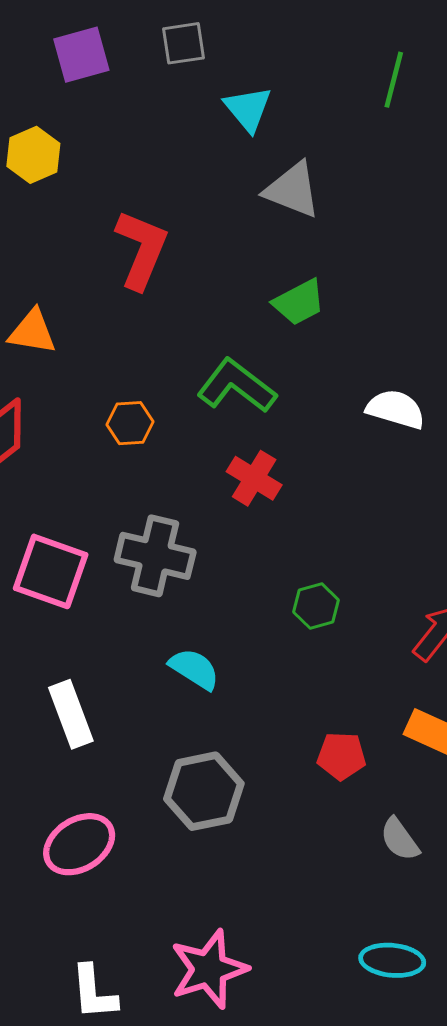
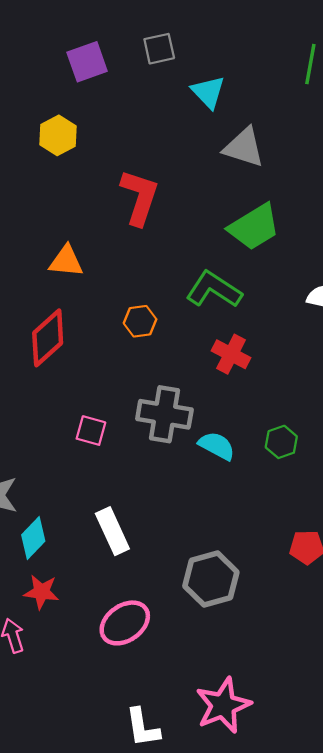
green trapezoid: (299, 302) -> (254, 227), size x1.4
pink square: (51, 571) -> (91, 431), size x0.6
cyan semicircle: (194, 669) -> (217, 446), moved

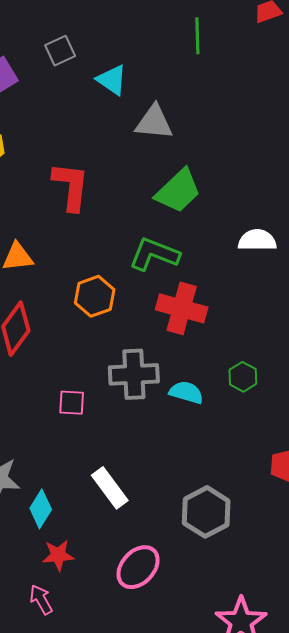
orange hexagon: (140, 321) -> (95, 296), size x1.4
red cross: (231, 354) -> (182, 308), size x1.4

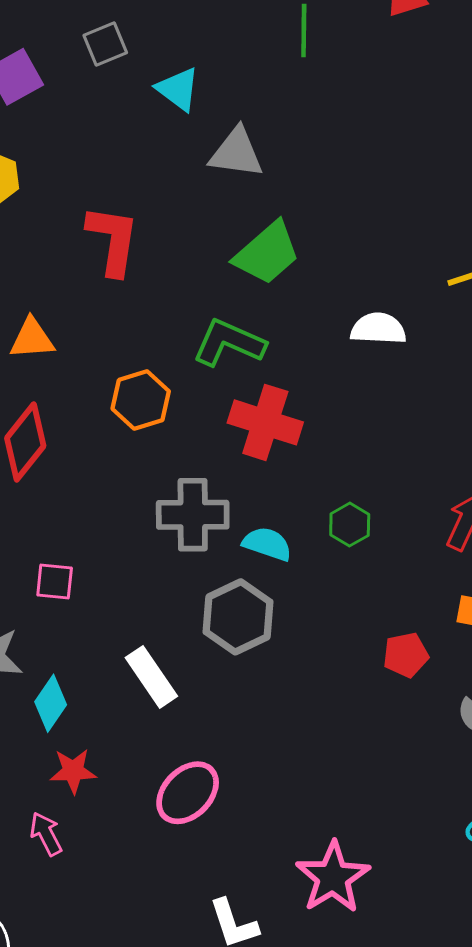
pink square: (72, 403) -> (55, 581), moved
gray hexagon: (206, 512) -> (238, 617), moved

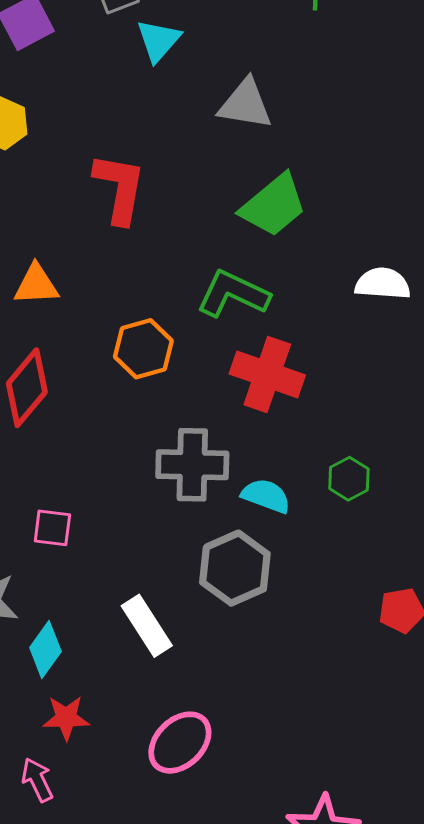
cyan triangle: (178, 89) -> (159, 41), moved, turned 33

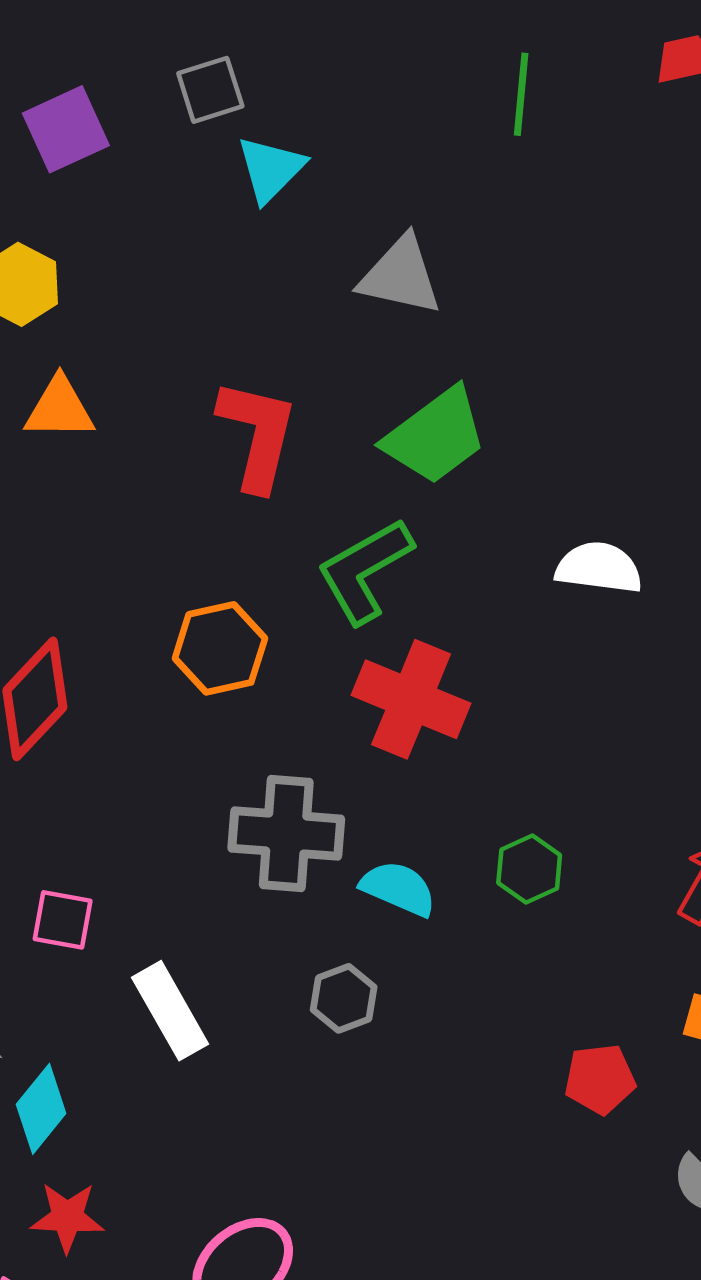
red L-shape: (120, 188) -> (257, 435), moved
orange triangle: (36, 285) -> (59, 409), moved
green L-shape: (233, 294) -> (365, 571), turned -58
gray hexagon: (235, 568) -> (344, 998), size x0.6
white rectangle: (147, 626) -> (170, 1011), moved

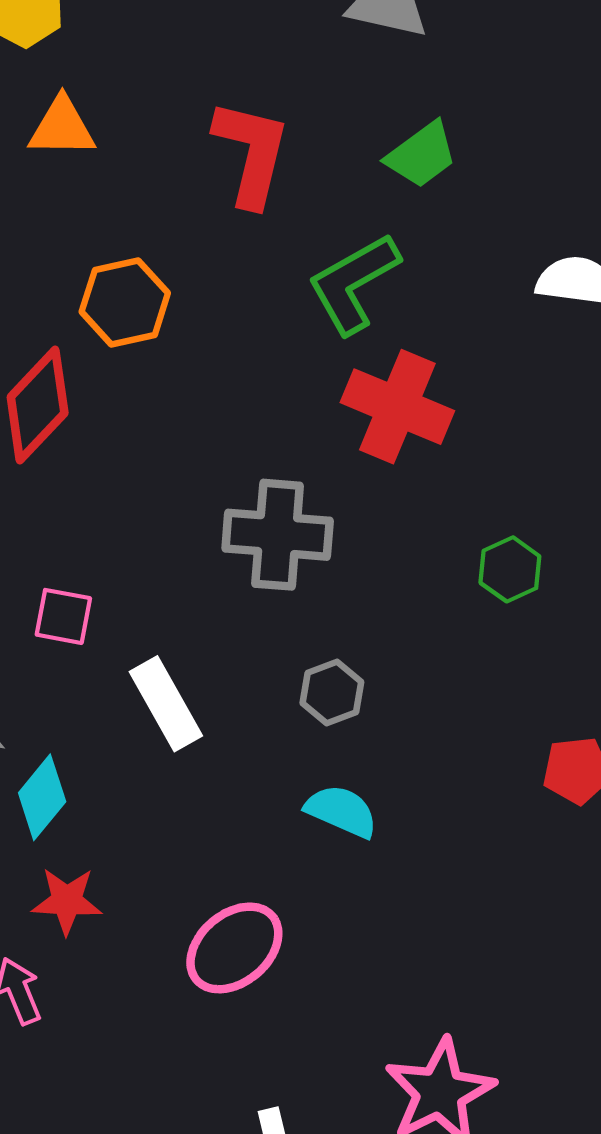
green trapezoid: (435, 436) -> (422, 155), size x0.7
orange hexagon: (220, 648) -> (125, 302), moved
cyan semicircle: (398, 888) -> (341, 811), moved

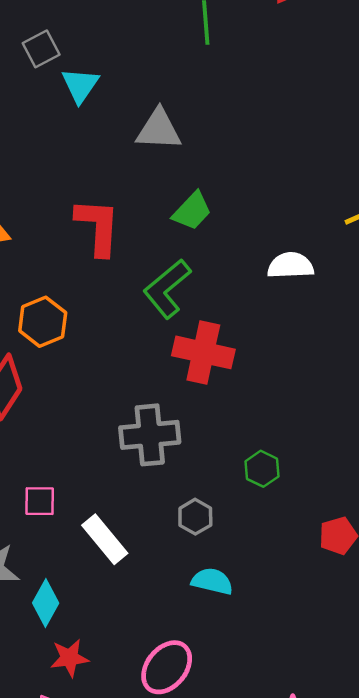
green hexagon: (510, 569) -> (262, 469), moved

